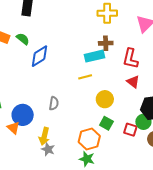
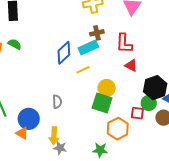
blue diamond: (39, 56) -> (64, 53), moved
green square: (106, 123) -> (102, 103), moved, size x1.5
orange hexagon: (89, 139) -> (118, 129), moved

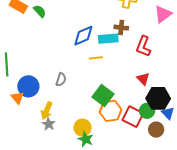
red triangle: (131, 65) -> (143, 79), moved
yellow circle: (107, 88) -> (82, 128), moved
red square: (137, 113) -> (133, 117), size x1.5
orange hexagon: (118, 129) -> (111, 111), moved

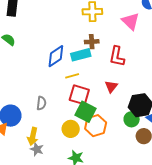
pink triangle: (163, 14) -> (131, 21), turned -30
red triangle: (143, 79) -> (111, 86), moved, turned 32
red square: (133, 117) -> (79, 95), moved
yellow circle: (82, 128) -> (71, 129), moved

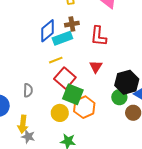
blue diamond: (56, 56) -> (48, 31), moved
red square: (79, 95) -> (65, 78), turned 30

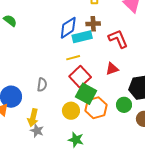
red L-shape: (98, 36) -> (118, 39), turned 145
red triangle: (96, 67) -> (112, 69), turned 32
green circle: (119, 97) -> (124, 105), moved

